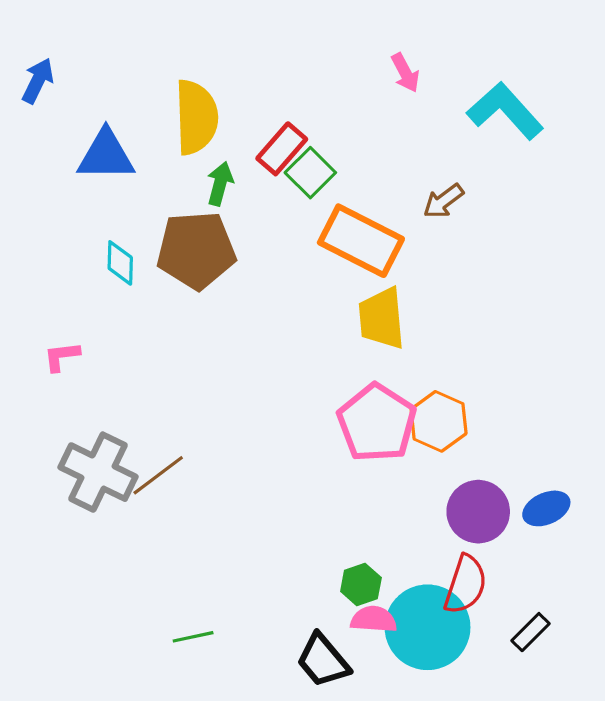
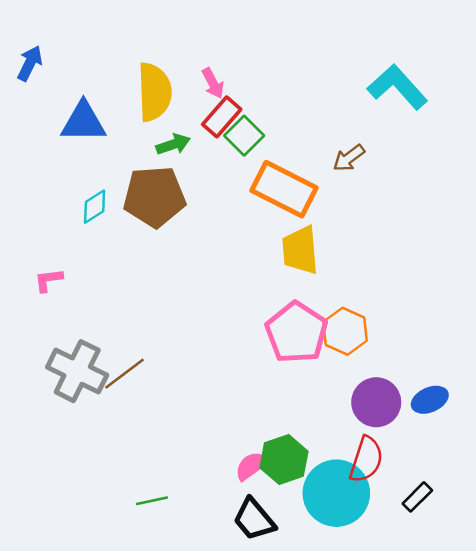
pink arrow: (405, 73) -> (213, 83), moved
green arrow: (220, 184) -> (173, 144), turned 56
cyan diamond: (120, 263) -> (95, 207), turned 56
green hexagon: (361, 585) -> (284, 460), size x1.5
pink semicircle: (374, 619) -> (252, 466), moved, turned -40

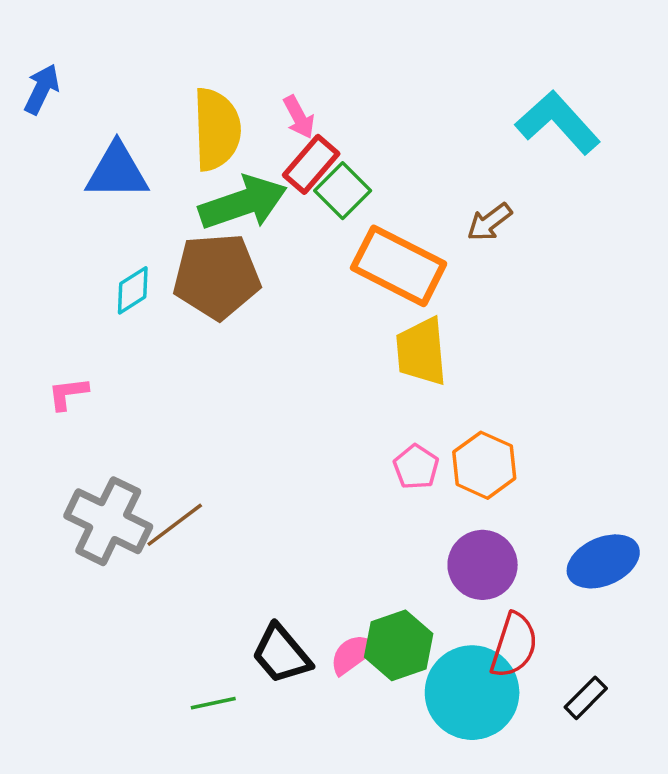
green arrow: (173, 144) -> (243, 203), size x1.8
pink pentagon: (296, 332) -> (416, 467), size x0.5
blue ellipse: (430, 400) -> (603, 561), size x1.4
purple circle: (376, 402) -> (483, 565), moved
black trapezoid: (254, 519) -> (281, 654), moved

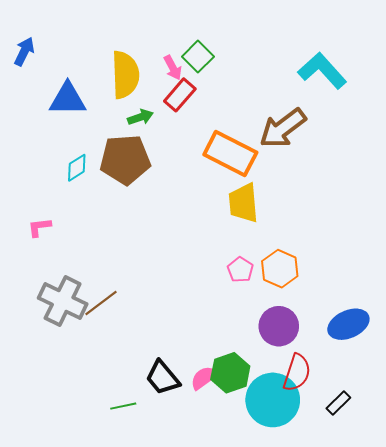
green square: (343, 191) -> (198, 57), moved
green arrow: (243, 203) -> (140, 117), size x0.5
brown arrow: (490, 222) -> (283, 128), size x1.8

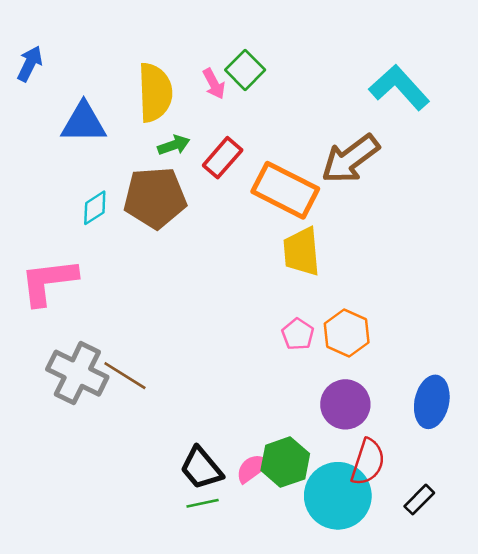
red rectangle: (180, 95) -> (223, 158), moved
pink L-shape: (39, 227) -> (49, 282), size x2.0
brown line: (101, 303) -> (125, 376), turned 69
blue ellipse: (348, 324) -> (432, 402), turned -54
green line: (123, 406) -> (203, 503), moved

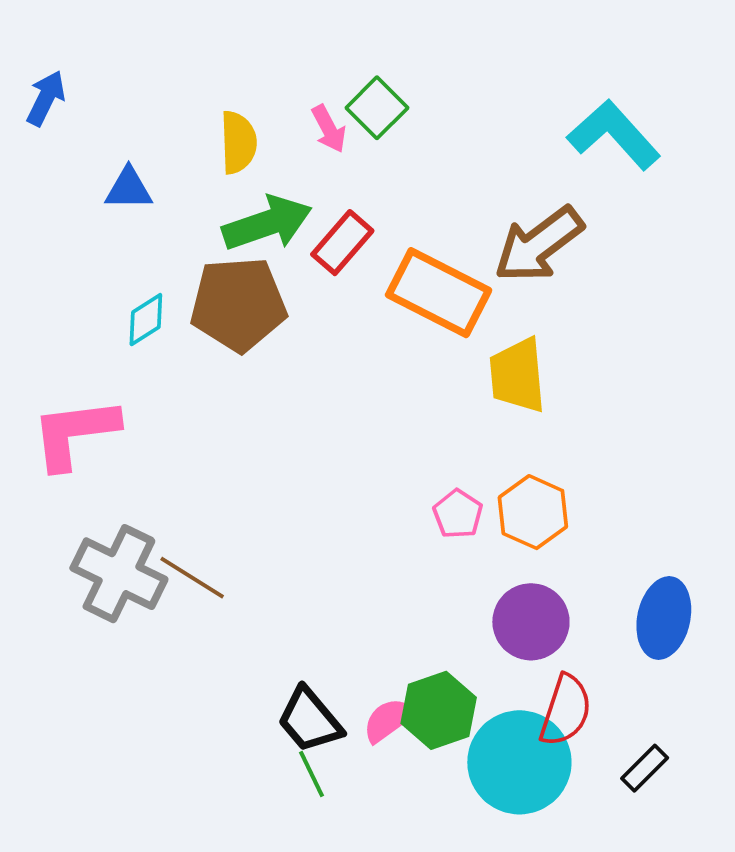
yellow semicircle: (155, 93) -> (238, 142), size x0.7
blue triangle: (84, 123) -> (129, 189), size x0.7
green arrow: (174, 145) -> (267, 223), size x1.8
yellow trapezoid: (302, 252) -> (518, 375), moved
green line: (203, 503) -> (311, 774), turned 76

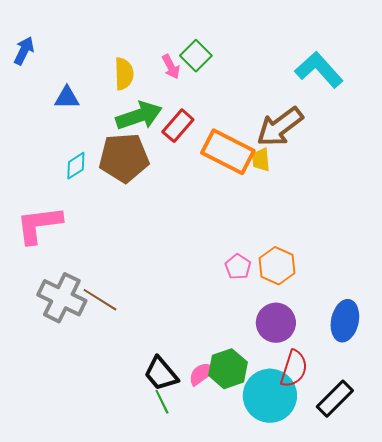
yellow trapezoid: (518, 375) -> (261, 160), moved, size x0.6
black rectangle: (645, 768) -> (335, 399), size x1.5

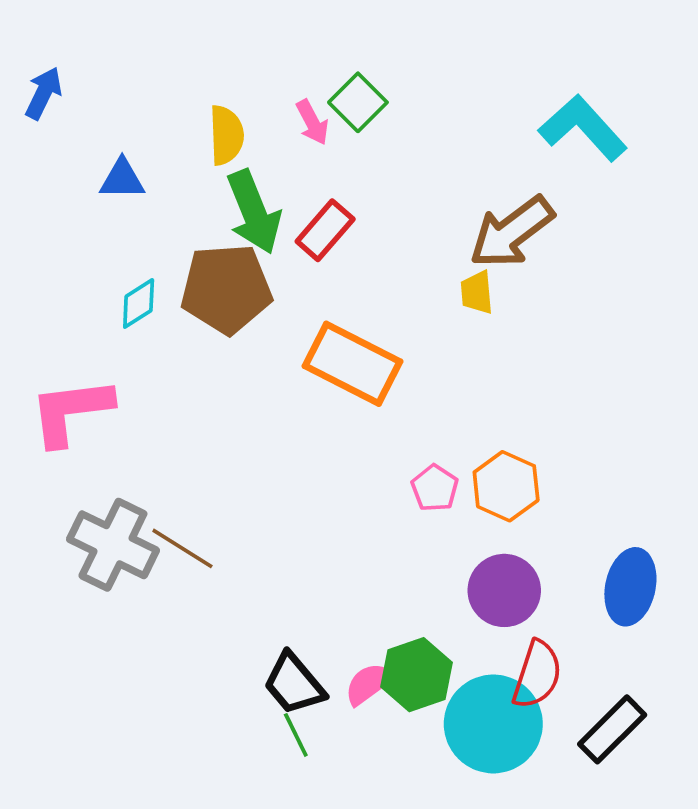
green arrow: (139, 116) -> (254, 212), turned 87
orange rectangle: (228, 152) -> (352, 364), moved

